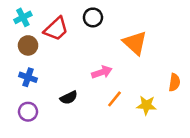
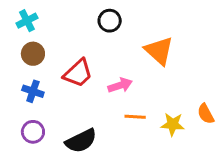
red trapezoid: (56, 29) -> (78, 73), moved
orange semicircle: (174, 82) -> (206, 114), moved, turned 144
black semicircle: (69, 98) -> (81, 141), moved, size x1.5
orange line: (115, 99) -> (135, 117), turned 54

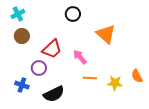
pink arrow: (120, 85) -> (80, 57), turned -112
blue cross: (33, 91) -> (22, 85), moved
purple circle: (33, 132) -> (39, 68), moved

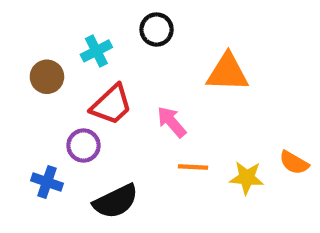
cyan cross: (18, 14) -> (96, 51), moved
orange triangle: (106, 34) -> (227, 72), turned -40
orange semicircle: (137, 76) -> (294, 163), turned -32

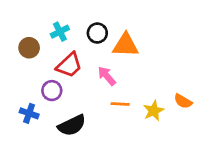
black circle: (157, 30) -> (97, 33), moved
orange triangle: (227, 72) -> (125, 45), moved
yellow star: (247, 178) -> (154, 111), turned -30

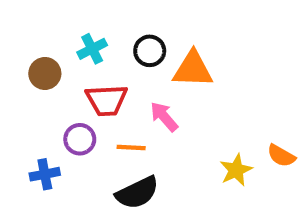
red trapezoid: (69, 65) -> (107, 100), turned 40
orange line: (120, 104) -> (131, 147), moved
blue cross: (29, 113) -> (45, 174), turned -30
black semicircle: (72, 125) -> (137, 193), moved

